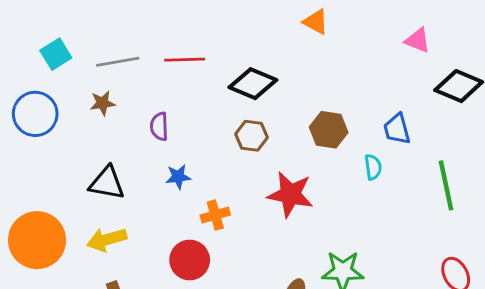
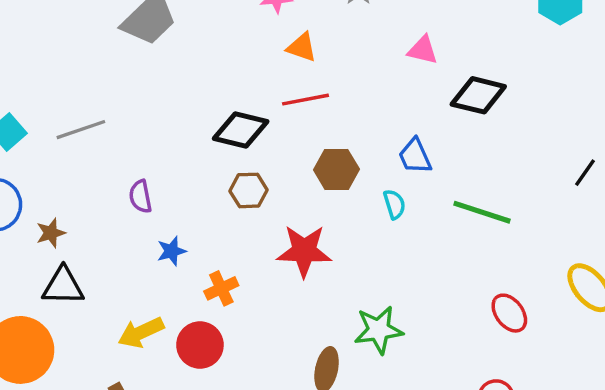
red line: (185, 60) -> (305, 100), moved
brown star: (102, 103) -> (51, 233), moved
black triangle: (107, 183) -> (63, 286), moved
green line: (446, 185) -> (482, 212), turned -51
yellow arrow: (107, 240) -> (141, 332), moved

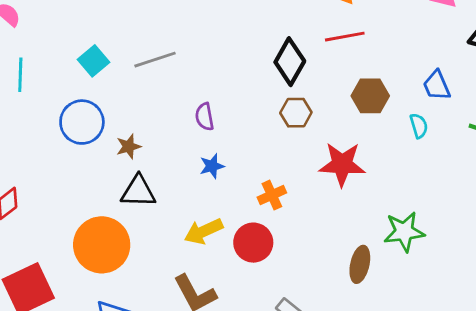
black diamond: (241, 130) -> (290, 62), turned -75
blue star: (172, 251) -> (212, 166), moved

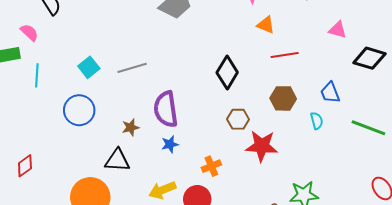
red line: (345, 37) -> (285, 55), moved
brown hexagon: (296, 113) -> (238, 119), moved
purple semicircle: (205, 117) -> (166, 109), size x1.8
brown star: (129, 146) -> (131, 127), moved

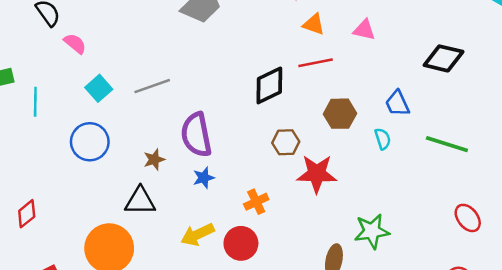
pink triangle: (338, 30) -> (364, 30), moved
pink semicircle: (29, 32) -> (75, 44), moved
red line: (285, 55) -> (316, 63), moved
black diamond: (227, 72) -> (269, 85), turned 36

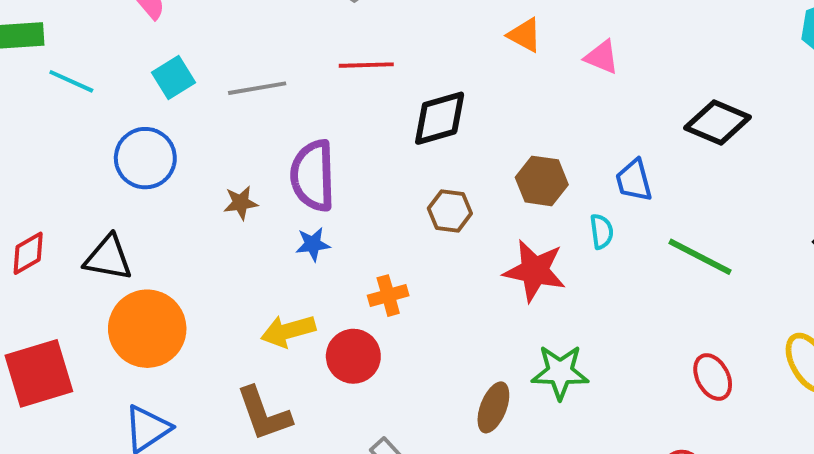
red line: (316, 63) -> (366, 65), moved
cyan line: (35, 102) -> (71, 81), turned -76
red star: (317, 174) -> (535, 271), moved
black triangle: (140, 201) -> (108, 258), moved

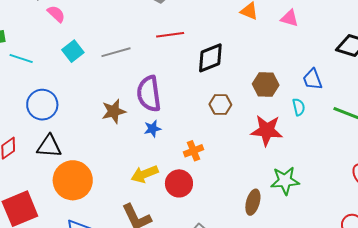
blue circle: (145, 158) -> (42, 105), moved
brown star: (241, 203) -> (114, 111), size x1.4

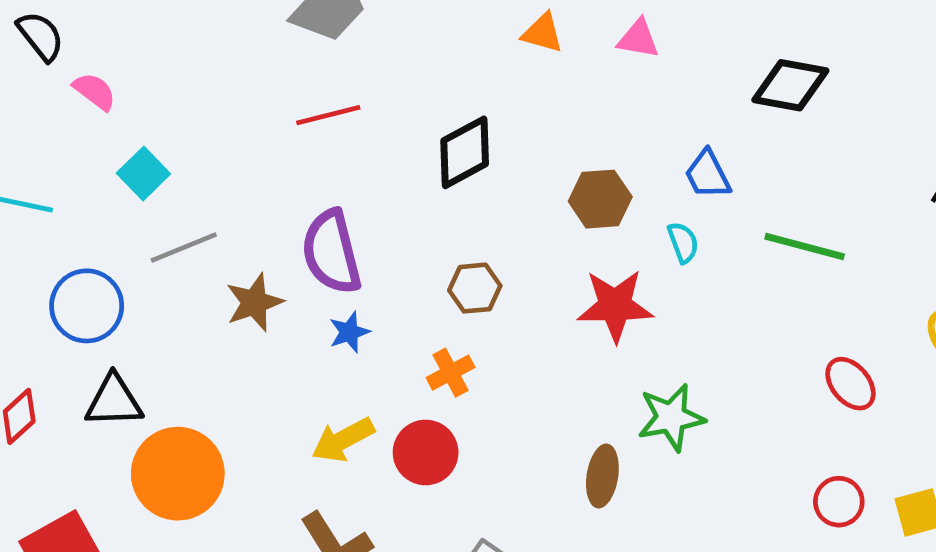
red line: (170, 35) -> (328, 115), moved
gray line: (116, 52) -> (184, 248), moved
brown hexagon: (220, 105) -> (475, 288), moved

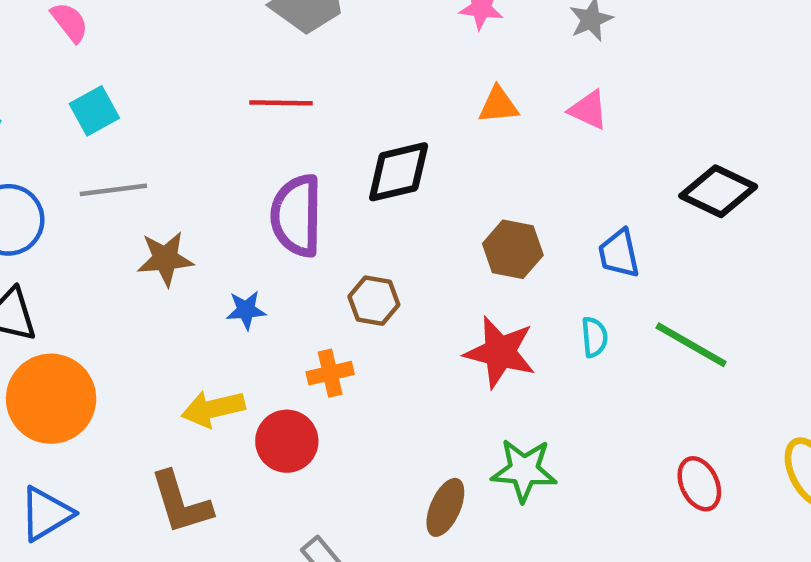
orange triangle: (542, 33) -> (498, 105), moved, turned -36
cyan semicircle: (683, 242) -> (594, 337), moved
purple semicircle: (331, 252) -> (297, 216), moved

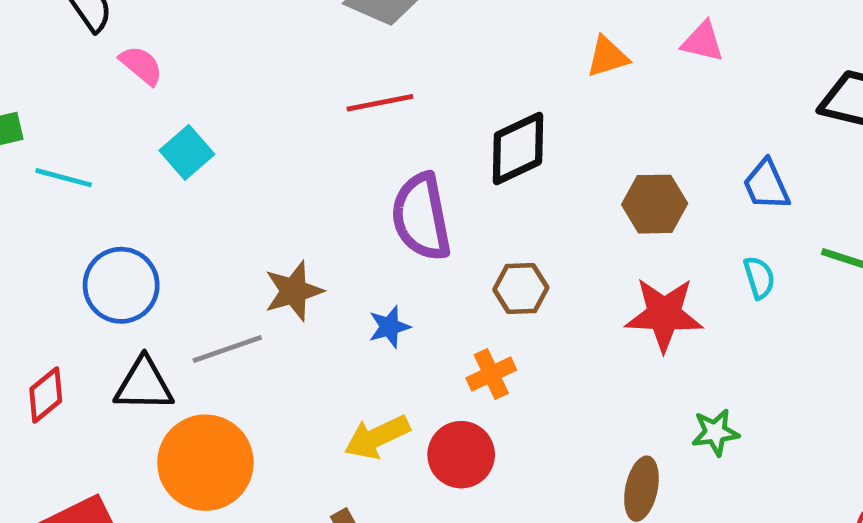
gray line: (113, 190) -> (227, 349), moved
green star: (524, 470) -> (715, 432), size x0.7

